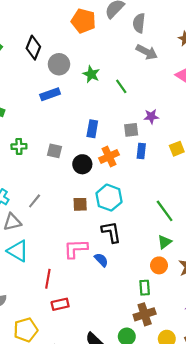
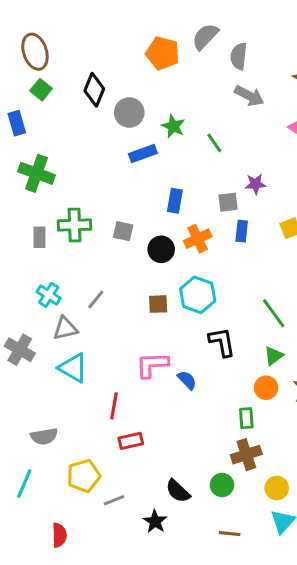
blue rectangle: (50, 94) -> (143, 154), moved
green cross: (19, 146) -> (75, 225), size x1.5
black L-shape: (111, 232) -> (222, 342), moved

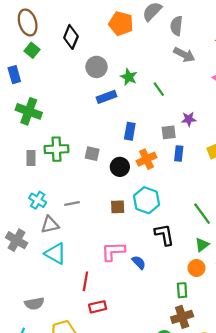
black diamond: (94, 90) -> (71, 37), moved
gray line: (96, 299) -> (72, 204), turned 40

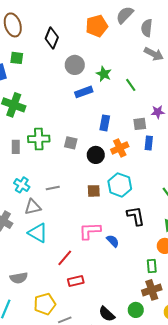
orange pentagon: (121, 24) -> (97, 26), turned -30
green square: (32, 50) -> (17, 58), moved, turned -32
red line: (85, 281) -> (65, 258), turned 30

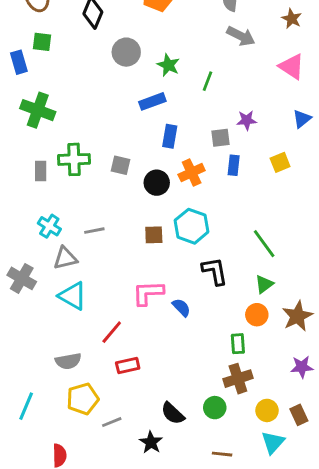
green line: (131, 85) -> (208, 81), turned 56
blue rectangle: (84, 92) -> (152, 101), moved
gray semicircle: (19, 278) -> (68, 361), moved

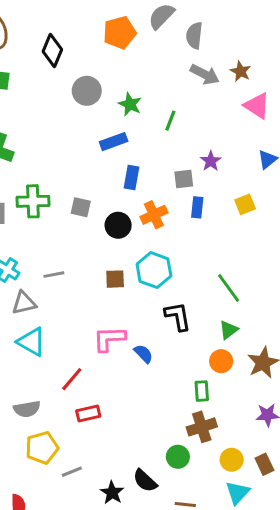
brown star: (292, 19) -> (241, 71), moved
purple star: (247, 120) -> (211, 161), turned -30
black semicircle: (173, 413) -> (145, 481), moved

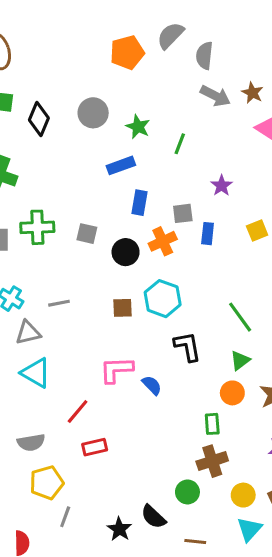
black diamond: (52, 50) -> (39, 119), moved
gray square: (184, 179) -> (183, 213), moved
gray line: (72, 472) -> (65, 517), moved, turned -48

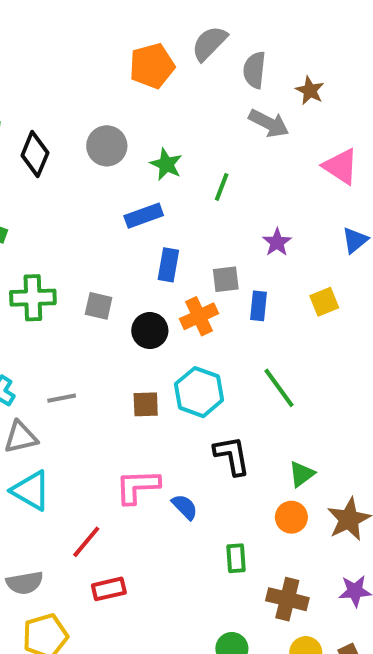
brown star: (252, 93) -> (310, 91), moved
green line: (240, 317) -> (279, 388), moved
green rectangle: (212, 424) -> (236, 558), moved
brown cross: (212, 461) -> (287, 599), moved, turned 32

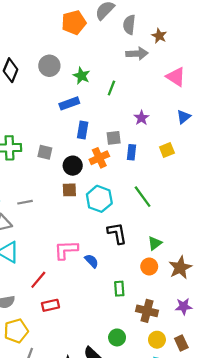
gray arrow: (269, 123) -> (137, 54), turned -30
brown square: (146, 404) -> (69, 190), moved

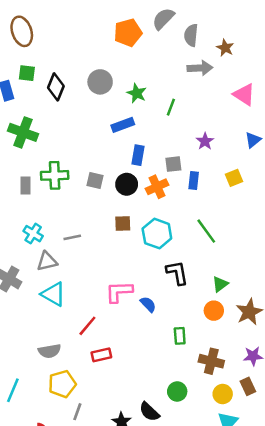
black circle: (73, 166) -> (127, 184), moved
brown rectangle: (181, 343) -> (248, 386), moved

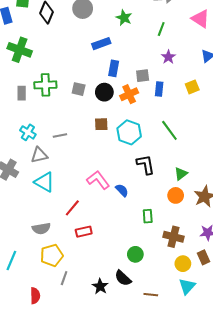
green star: (137, 93) -> (124, 18), moved
green line: (171, 107) -> (161, 29), moved
pink L-shape: (119, 292) -> (98, 180), turned 55
green circle: (177, 391) -> (135, 254), moved

